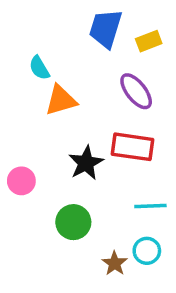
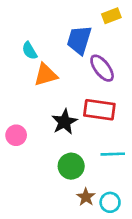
blue trapezoid: (106, 29) -> (79, 40), moved
yellow rectangle: (149, 41) -> (111, 16), moved
green circle: (73, 222) -> (71, 166), moved
cyan circle: (147, 251) -> (110, 202), moved

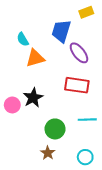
black star: (64, 122) -> (33, 98), moved
brown star: (86, 197) -> (48, 153), moved

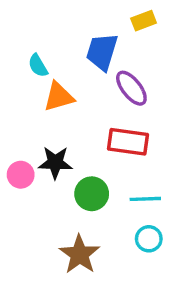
black star: (33, 98) -> (55, 163), turned 30
green circle: (55, 129) -> (92, 194), moved
brown star: (48, 153) -> (80, 254), size x1.6
cyan circle: (85, 157) -> (149, 239), moved

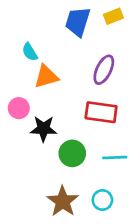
blue trapezoid: (102, 52) -> (78, 22), moved
purple ellipse: (131, 88) -> (104, 70), turned 64
pink circle: (21, 175) -> (19, 108), moved
cyan circle: (149, 239) -> (102, 200), moved

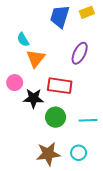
orange triangle: (46, 77) -> (36, 58), turned -36
red rectangle: (101, 112) -> (60, 86), moved
brown star: (63, 201) -> (48, 154), turned 30

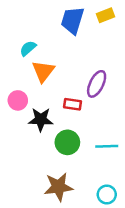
cyan semicircle: (23, 40) -> (28, 48), turned 80
purple ellipse: (80, 53) -> (97, 84), moved
red rectangle: (60, 86) -> (72, 104), size x0.6
cyan circle: (79, 153) -> (107, 194), moved

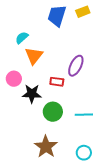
brown star: (58, 187) -> (46, 147), turned -30

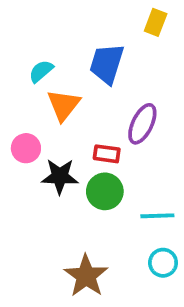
yellow rectangle: (83, 12) -> (156, 22), turned -48
blue trapezoid: (57, 16) -> (107, 64), moved
green circle: (53, 112) -> (105, 191), moved
cyan circle: (84, 153) -> (163, 263), moved

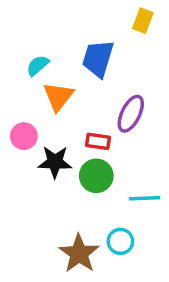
cyan circle: (163, 263) -> (120, 241), moved

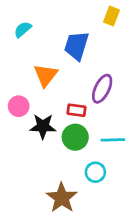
cyan semicircle: (38, 65) -> (23, 29), moved
cyan line: (145, 198) -> (113, 140), moved
cyan circle: (120, 241) -> (95, 172), moved

